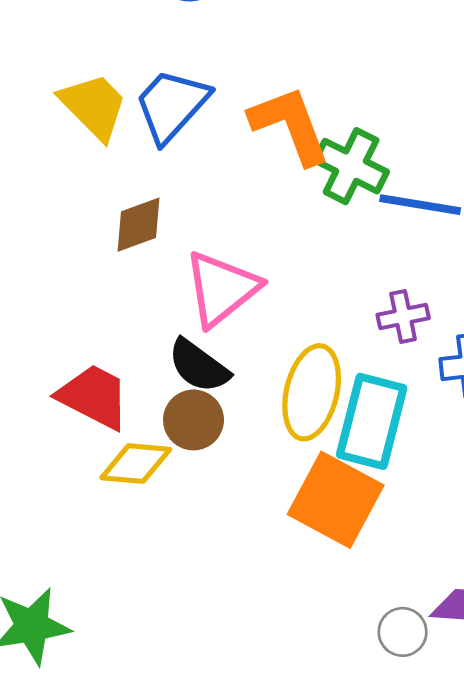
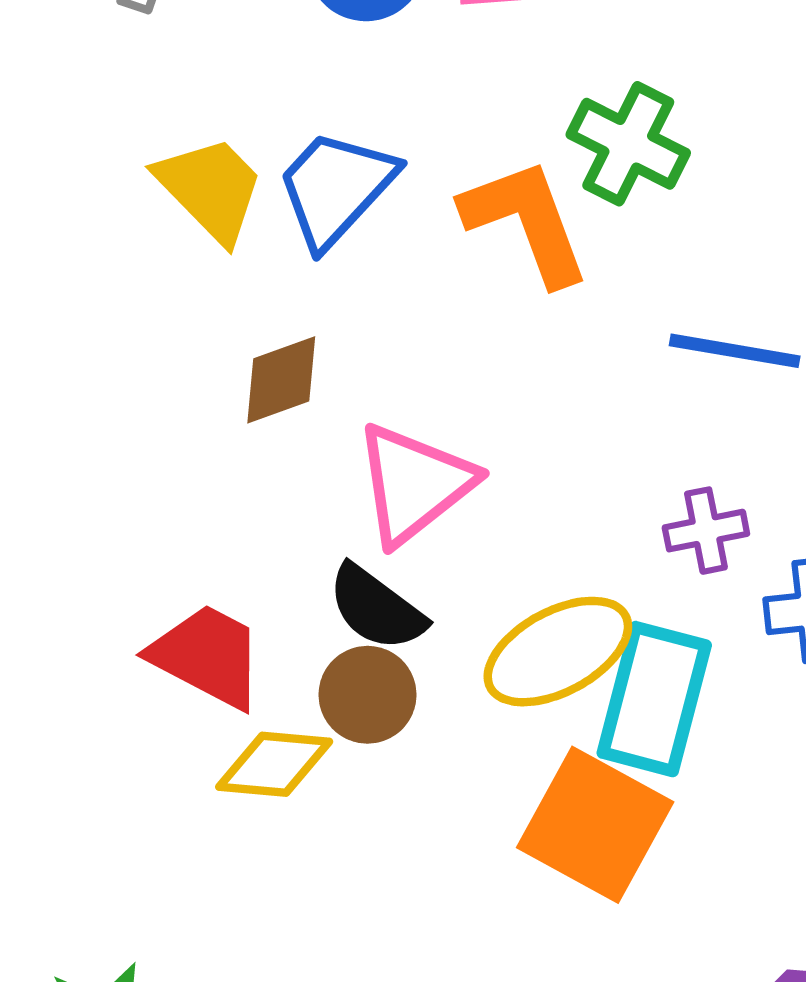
green cross: (351, 166) -> (628, 144), moved
yellow ellipse: (312, 392) -> (558, 652), turned 48

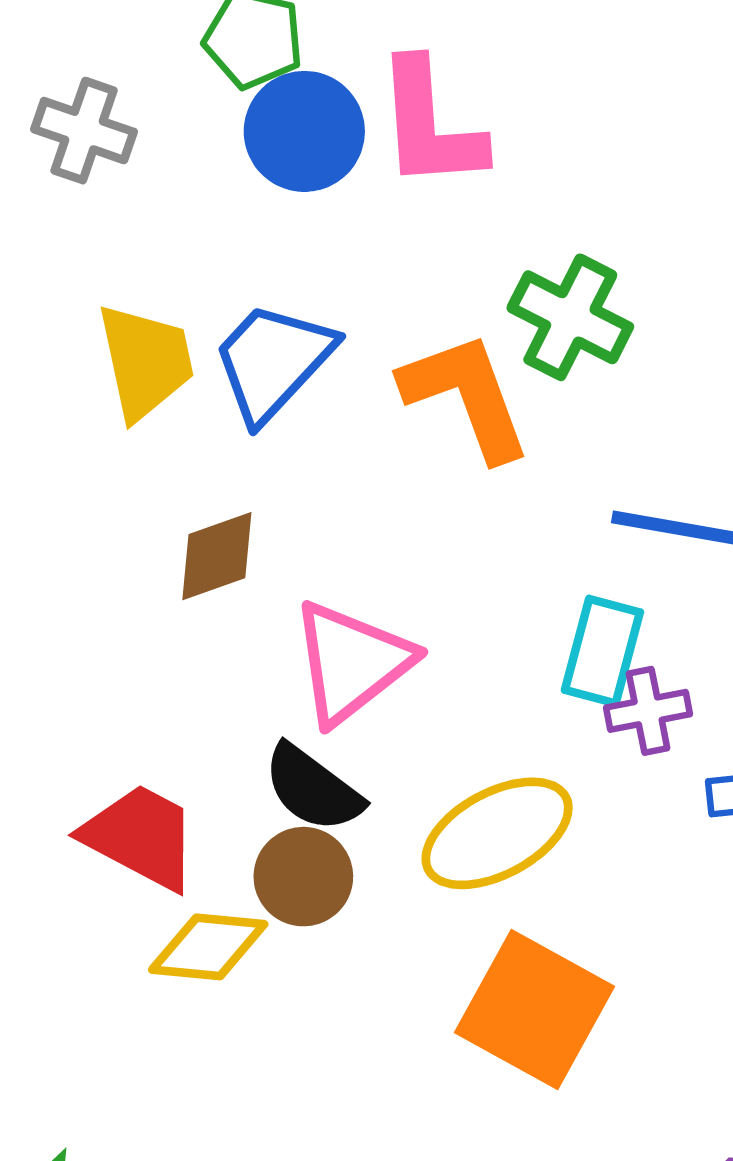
yellow trapezoid: (210, 189) -> (145, 362), turned 32
cyan rectangle: (654, 699) -> (602, 651), moved, size x0.7

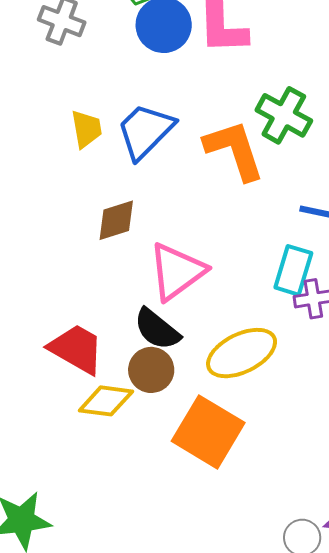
yellow trapezoid: (145, 362) -> (86, 129), size x0.7
orange square: (534, 1010) -> (208, 432), moved

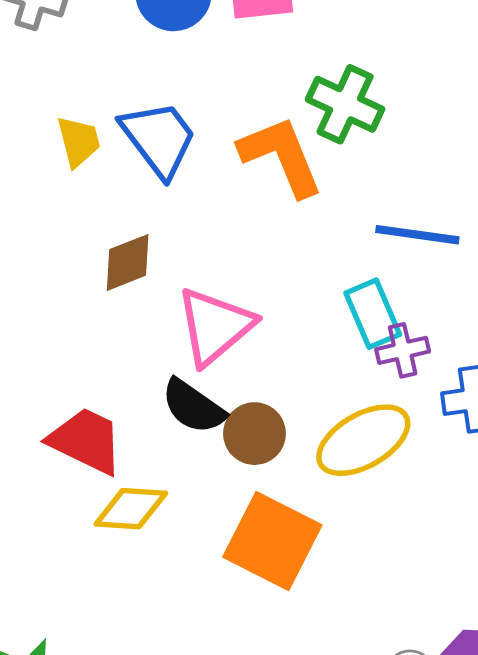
blue trapezoid: (145, 131) -> (159, 139), turned 102
cyan rectangle: (293, 270) -> (373, 314), turned -36
yellow ellipse: (242, 353) -> (363, 440), moved
brown circle: (151, 370) -> (255, 434), moved

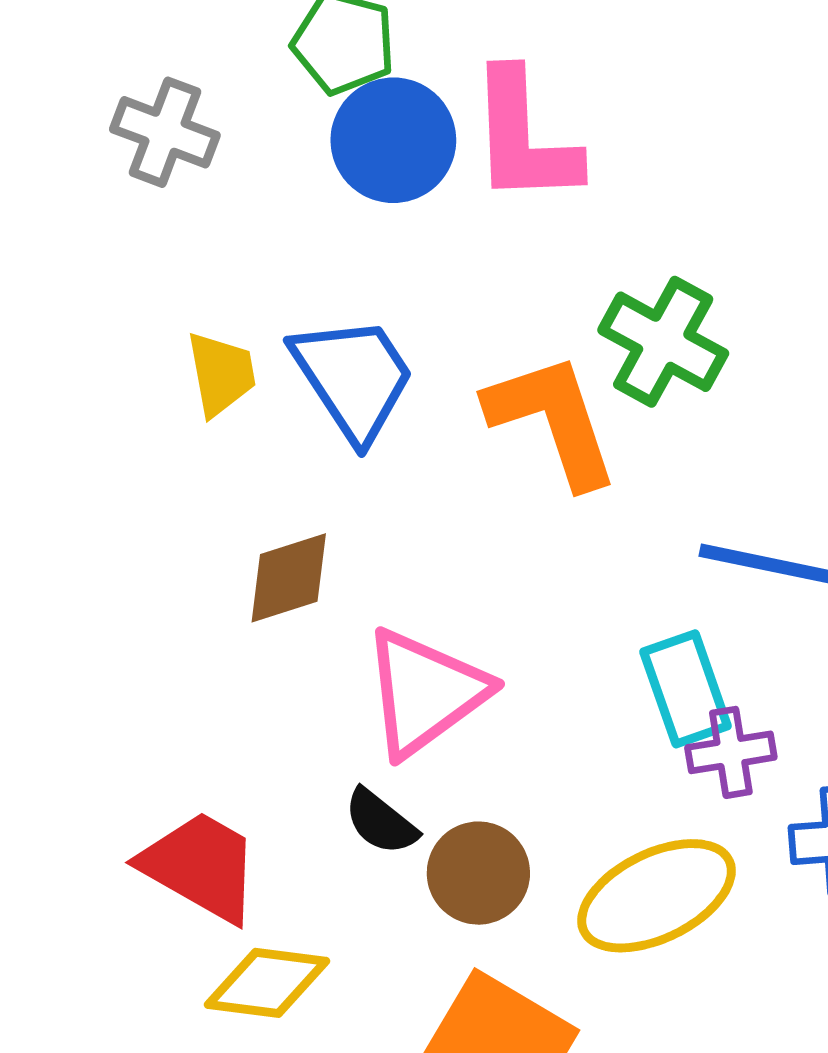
black semicircle: (193, 406) -> (381, 822), size x0.7

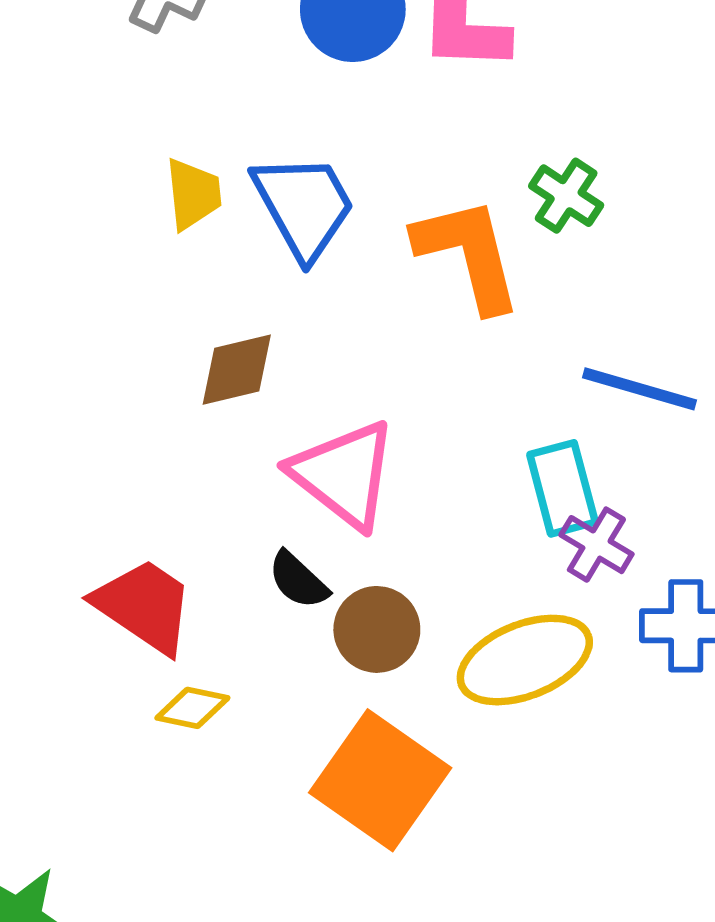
green cross: (663, 342) -> (566, 196), size x0.7
pink triangle: (425, 692) -> (344, 474), turned -50
purple cross: (731, 752) -> (596, 545), turned 36
yellow diamond: (267, 983) -> (192, 708), size x0.7

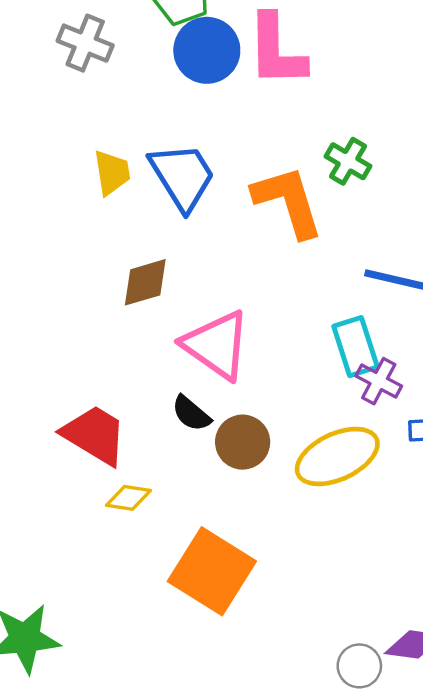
orange square: (380, 780) -> (212, 571), moved

